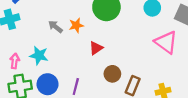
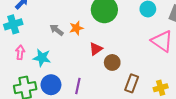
pink arrow: (15, 61) -> (20, 52), moved
brown circle: (112, 74) -> (112, 62), moved

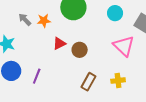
brown circle: (112, 62) -> (80, 50), moved
yellow cross: (161, 88) -> (118, 81), moved

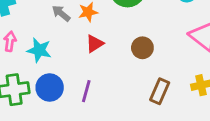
red triangle: (59, 43) -> (95, 44), moved

